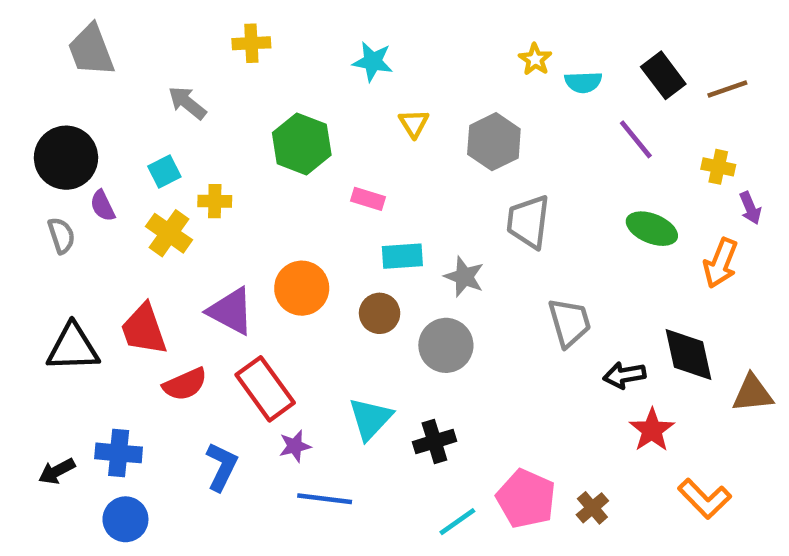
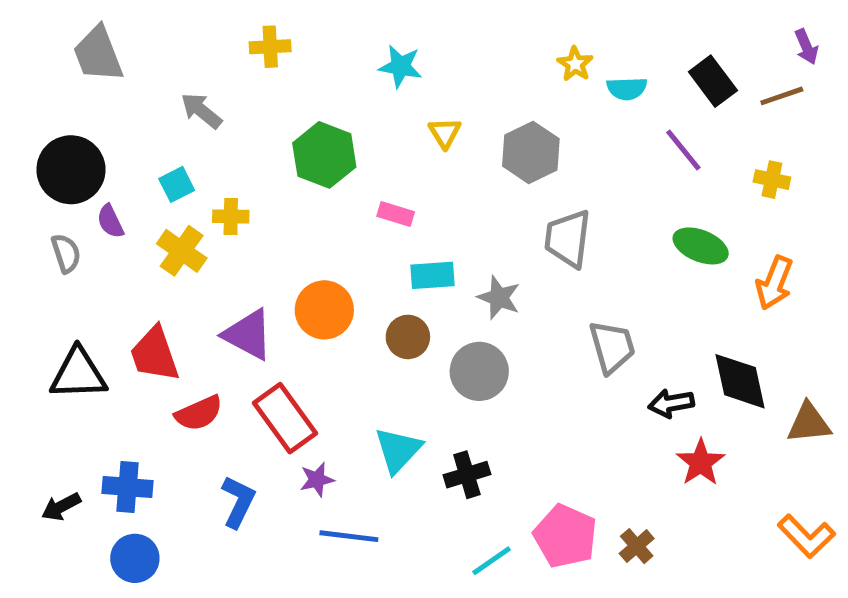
purple arrow: (750, 208) -> (806, 47), moved
orange L-shape: (705, 499) -> (806, 536), moved

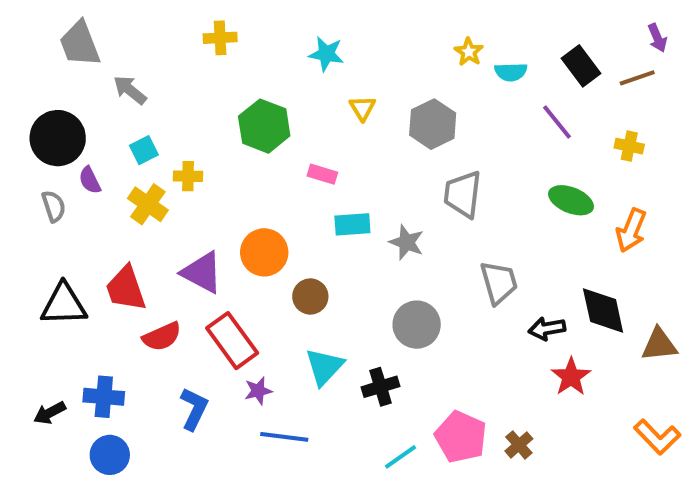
gray arrow: (201, 111) -> (130, 90), moved
brown circle: (408, 337) -> (310, 297), moved
gray circle: (479, 371) -> (417, 325), moved

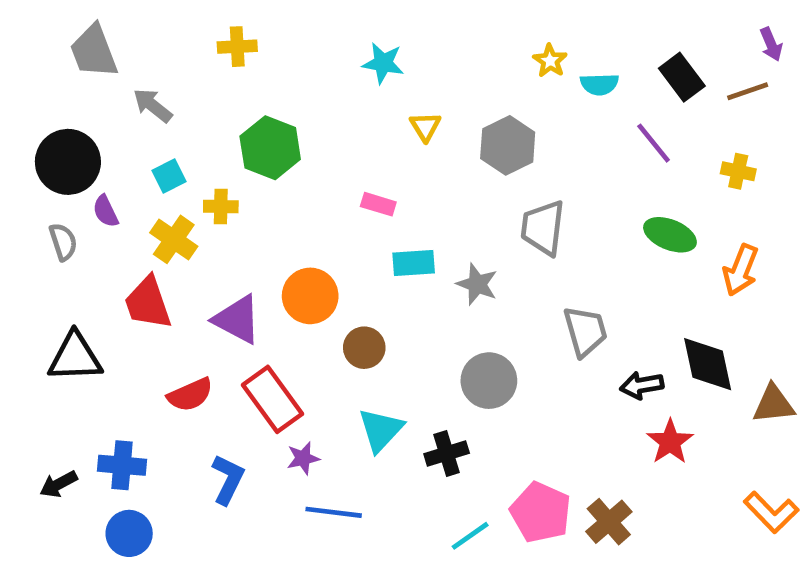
yellow cross: (220, 38) -> (237, 47), moved
green hexagon: (264, 126) -> (270, 148), moved
red trapezoid: (126, 288) -> (148, 303), moved
brown cross: (519, 445) -> (609, 522), size x1.4

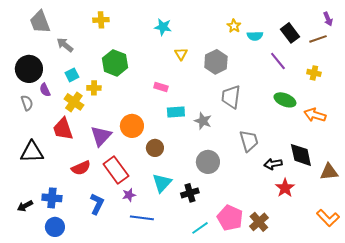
orange arrow: (741, 270) -> (315, 115), turned 85
purple triangle: (237, 319) -> (101, 136), turned 45

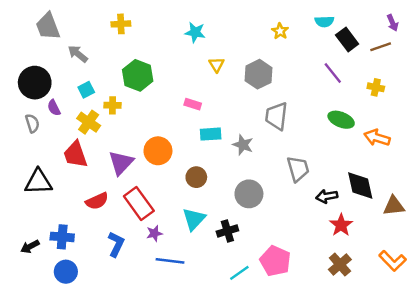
cyan semicircle: (255, 36) -> (324, 22), moved
brown circle: (155, 148) -> (196, 177), moved
brown cross: (259, 222) -> (340, 264), moved

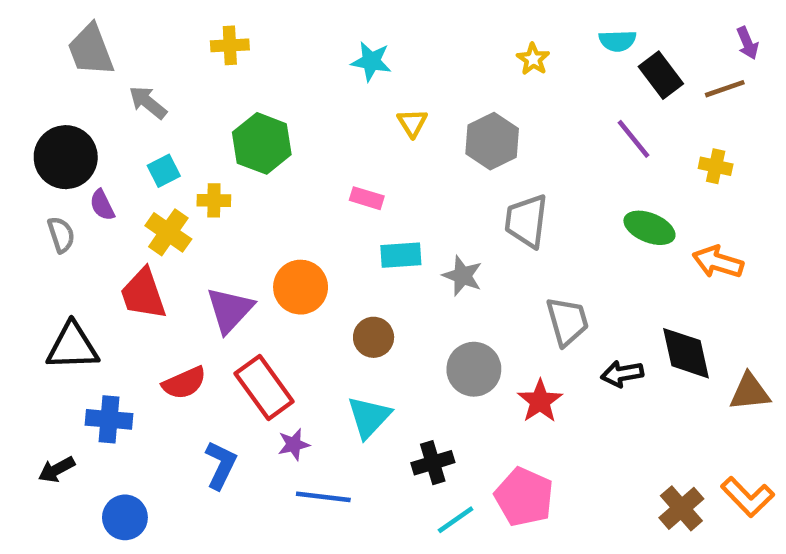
red star: (341, 225) -> (540, 401), moved
black cross: (227, 231) -> (433, 463), moved
blue cross: (62, 237) -> (109, 419), moved
brown cross: (340, 264) -> (681, 508), moved

